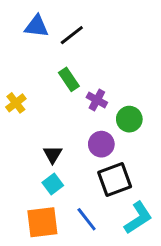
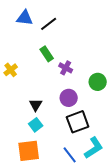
green circle: (129, 119) -> (98, 82), moved
blue line: (87, 219) -> (70, 155), moved

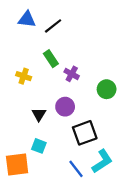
yellow cross: (11, 70) -> (24, 76), moved, turned -32
purple circle: (69, 98) -> (65, 107), moved
cyan square: (36, 125) -> (39, 146), moved, turned -32
orange square: (29, 151) -> (17, 165), moved

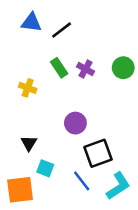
purple cross: (72, 74) -> (85, 69), moved
green circle: (107, 89) -> (123, 68), moved
black triangle: (39, 114) -> (29, 143), moved
blue line: (76, 169) -> (82, 181), moved

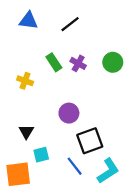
black line: (62, 30) -> (70, 24), moved
cyan square: (45, 168) -> (41, 155), turned -35

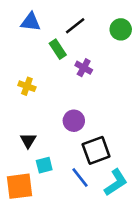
green rectangle: (54, 62) -> (58, 49), moved
green circle: (113, 62) -> (121, 29), moved

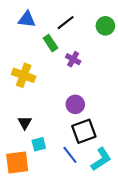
yellow cross: (27, 86) -> (24, 75), size x1.5
purple circle: (74, 121) -> (75, 104), moved

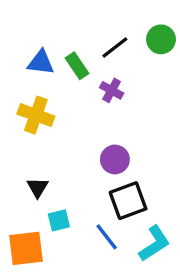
blue triangle: (27, 19) -> (41, 62), moved
black line: (66, 23) -> (115, 48), moved

